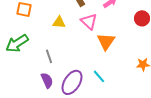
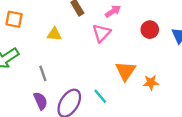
pink triangle: (89, 21) -> (101, 33), moved, turned 30
orange triangle: (106, 41) -> (126, 71), moved

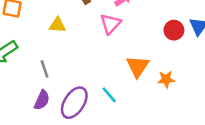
red circle: (150, 30) -> (174, 30), moved
purple semicircle: (41, 101) -> (42, 100), turned 48

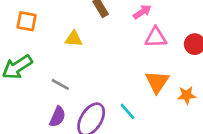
pink triangle: (110, 24) -> (156, 37), moved, turned 45
gray line: (44, 69) -> (60, 84), turned -42

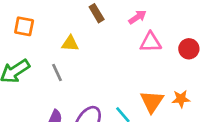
orange triangle: (157, 82) -> (152, 102), moved
gray line: (60, 84) -> (57, 73), moved, turned 36

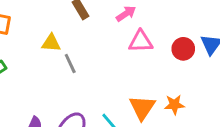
gray line: (57, 73) -> (70, 64), moved

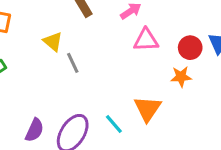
yellow triangle: (51, 43) -> (53, 42), turned 36
orange star: (174, 105) -> (181, 77), moved

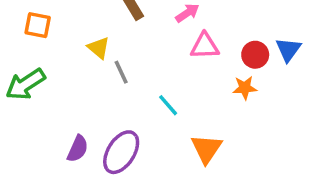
orange triangle: (147, 109) -> (206, 149), moved
cyan line: (114, 124) -> (168, 105), moved

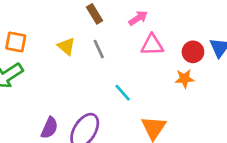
orange square: (38, 25) -> (16, 42), moved
gray line: (121, 72) -> (99, 49), moved

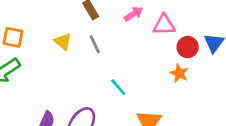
pink triangle: (152, 45) -> (164, 25), moved
orange star: (185, 79) -> (179, 73), turned 30

